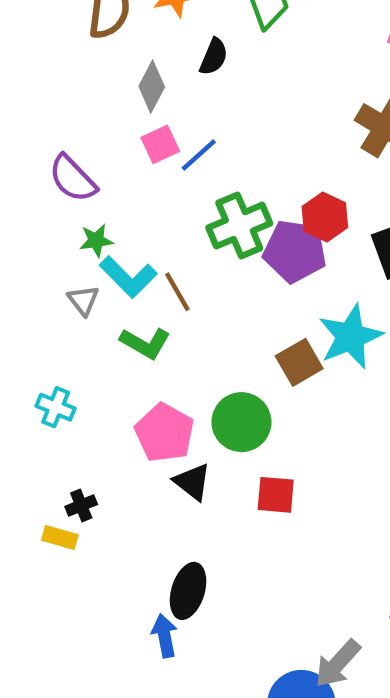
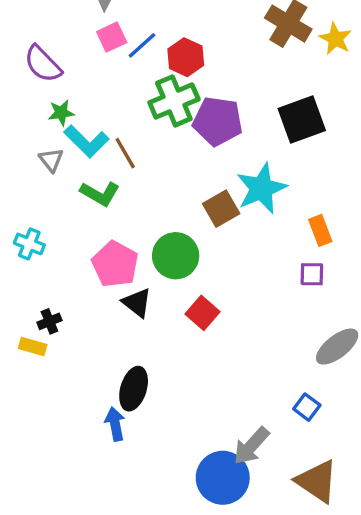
red hexagon: (325, 217) -> (186, 57), moved
red square: (276, 495) -> (203, 313), turned 36

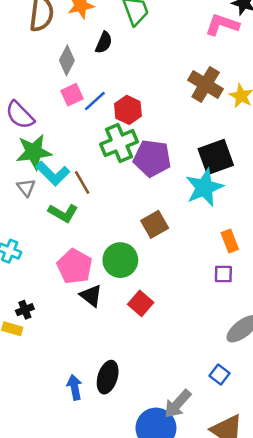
green star: (61, 113) -> (34, 152), size x1.8
cyan star: (261, 188) -> (204, 188), moved
black ellipse: (134, 389) -> (108, 377), moved

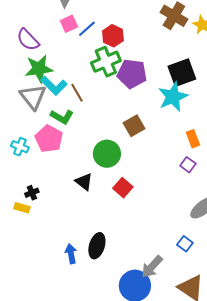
gray triangle: (26, 188) -> (33, 97), size x1.8
pink pentagon: (75, 266) -> (49, 139), moved
purple square: (223, 274) -> (188, 165), turned 35

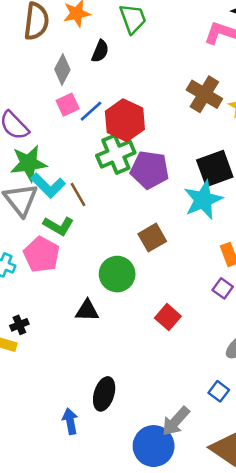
red hexagon: (113, 36) -> (125, 120), size x1.4
black triangle: (84, 182) -> (87, 311), turned -36
red square: (123, 188) -> (168, 317), moved
blue arrow: (71, 254) -> (70, 421), moved

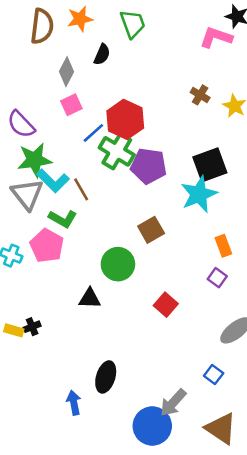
brown cross: (204, 94) -> (200, 95), size x0.6
blue line: (91, 111) -> (93, 133), moved
green cross: (116, 154) -> (117, 151), turned -36
black cross: (19, 325) -> (32, 327), moved

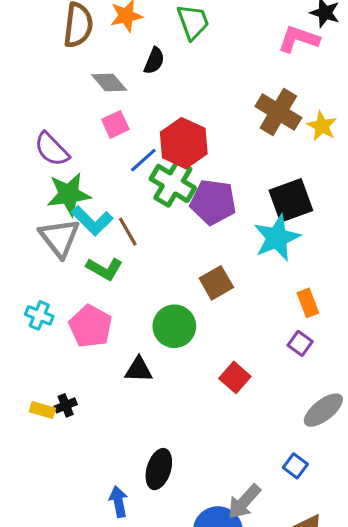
gray diamond: (66, 72) -> (109, 83), turned -68
brown cross: (200, 95) -> (278, 112), size x1.8
pink pentagon: (47, 246) -> (91, 326), moved

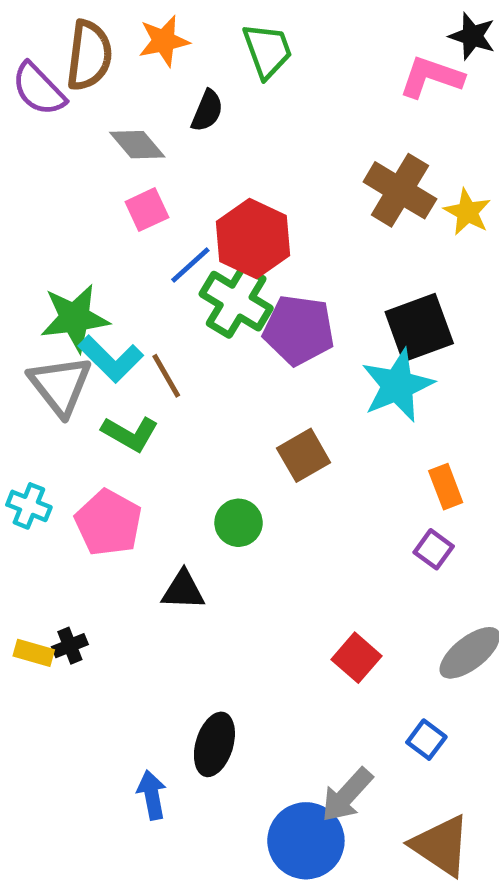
purple semicircle: (52, 149) -> (39, 89), moved
green circle: (174, 326) -> (239, 523), size x0.7
red square: (235, 377) -> (357, 658), moved

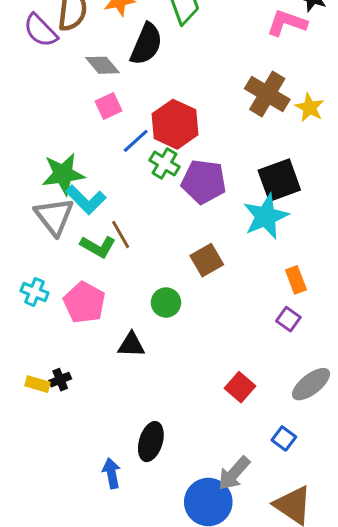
black semicircle: (207, 111) -> (146, 44), size x1.6
green cross: (236, 301) -> (164, 163), size x0.7
brown line: (166, 376) -> (121, 234), moved

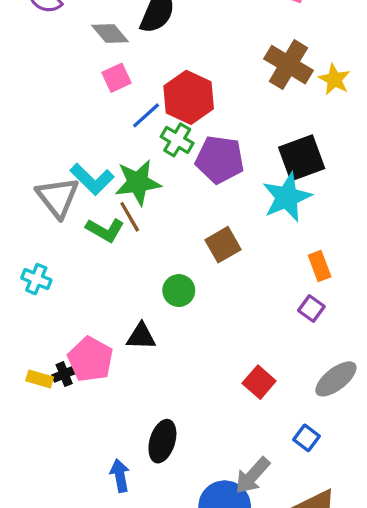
green star: (63, 174) -> (138, 182), moved
pink pentagon: (84, 303) -> (90, 359), moved

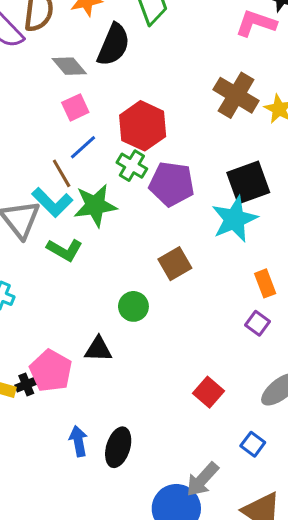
blue line: (146, 115) -> (83, 147), moved
brown line: (130, 217) -> (62, 173), moved
blue arrow: (120, 476) -> (78, 441), moved

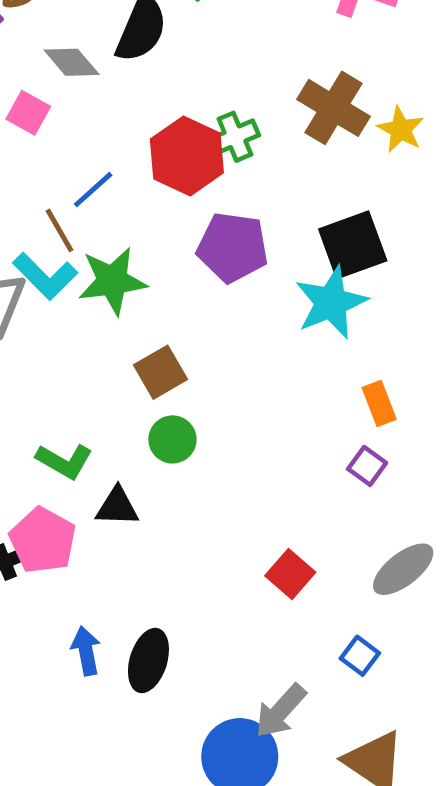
pink square: (75, 107) -> (28, 113), moved, turned -36
green cross: (132, 166) -> (235, 137), moved, turned 36
green L-shape: (65, 250) -> (64, 461), moved
brown square: (175, 264) -> (160, 372), moved

